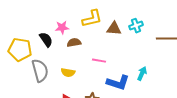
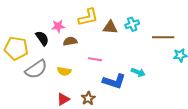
gray semicircle: (40, 71) -> (36, 69), turned 70
cyan arrow: (142, 74) -> (138, 72), turned 88

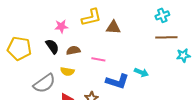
cyan cross: (132, 24) -> (162, 15), moved
black semicircle: (42, 38) -> (52, 46), moved
brown semicircle: (70, 41) -> (73, 50), moved
gray semicircle: (36, 69) -> (44, 83), moved

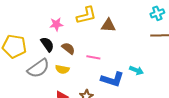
brown semicircle: (73, 50) -> (68, 48), turned 48
gray semicircle: (44, 83) -> (38, 68), moved

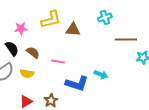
cyan cross: (157, 13) -> (105, 18), moved

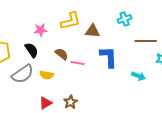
brown semicircle: (33, 52) -> (62, 54), moved
cyan arrow: (101, 74) -> (139, 76), moved
blue L-shape: (77, 84) -> (109, 57), moved, turned -110

